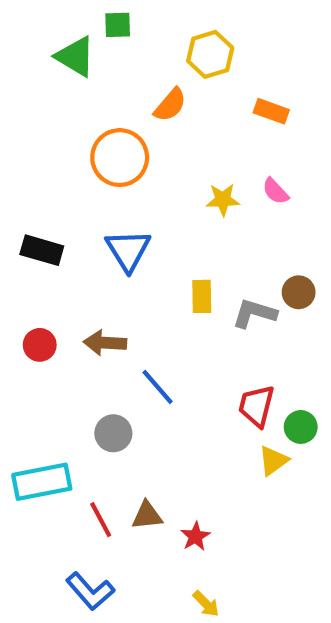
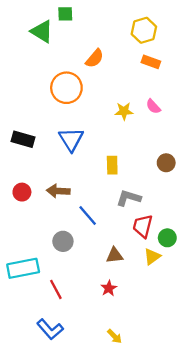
yellow hexagon: (210, 54) -> (144, 30), moved
gray L-shape: (254, 313) -> (129, 198), moved
brown triangle: (147, 515) -> (115, 255), moved
red star: (195, 536) -> (109, 288), moved

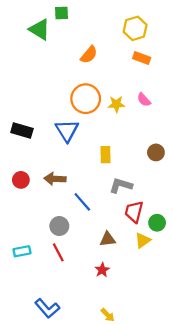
orange circle: (66, 88) -> (86, 99), moved
cyan rectangle: (23, 268) -> (22, 251), size x0.6
red line: (56, 289) -> (58, 252), moved

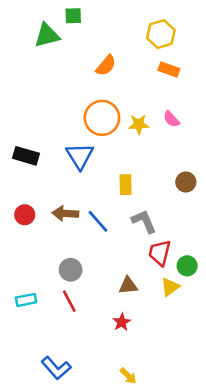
green triangle: (40, 29) -> (47, 35), turned -45
gray L-shape: (121, 185) -> (144, 221), turned 50
blue line: (82, 202) -> (98, 221), moved

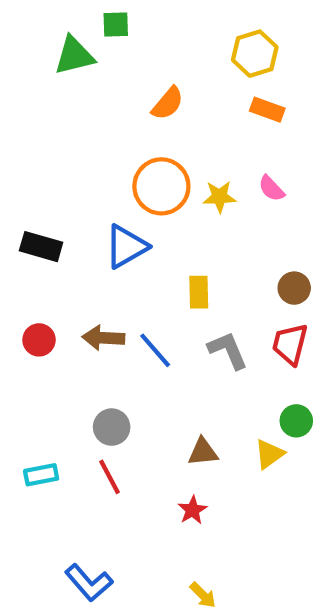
blue triangle: (80, 156) -> (126, 247), turned 32
red trapezoid: (160, 253) -> (290, 344), moved

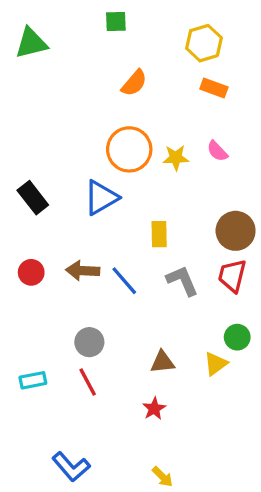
green square: (116, 25) -> (116, 21), moved
green triangle: (74, 56) -> (31, 43), moved
black rectangle: (41, 247) -> (33, 198), turned 36
brown circle: (294, 288) -> (236, 231), size x1.5

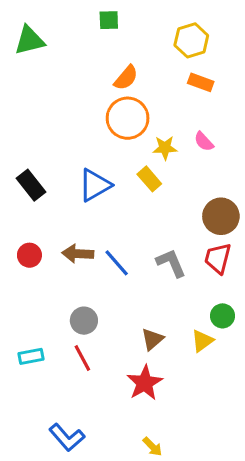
orange circle: (129, 149) -> (128, 118), moved
yellow rectangle: (159, 234) -> (149, 179), moved, turned -40
brown triangle: (162, 362) -> (152, 339), turned -35
red star: (154, 409) -> (145, 383), size x1.6

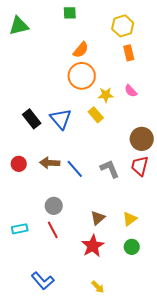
orange rectangle: (201, 82) -> (129, 53), turned 56
black rectangle: (31, 185) -> (32, 119), moved
blue triangle: (95, 185) -> (61, 119), turned -40
green circle: (222, 316) -> (132, 247), moved

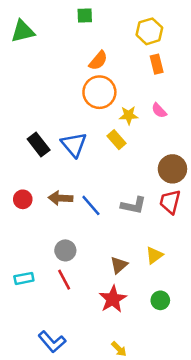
gray L-shape: (110, 169) -> (134, 205), turned 125
yellow triangle: (130, 219) -> (154, 255), moved

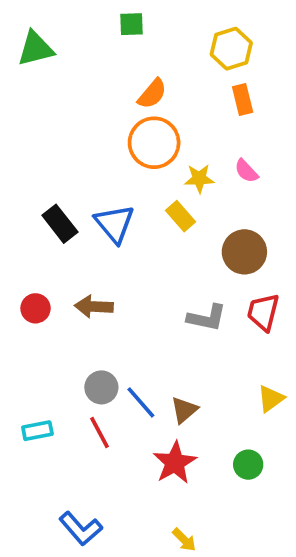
brown circle: (172, 169) -> (244, 252), moved
blue line: (91, 205) -> (141, 402), moved
yellow triangle: (154, 255) -> (271, 399), moved

